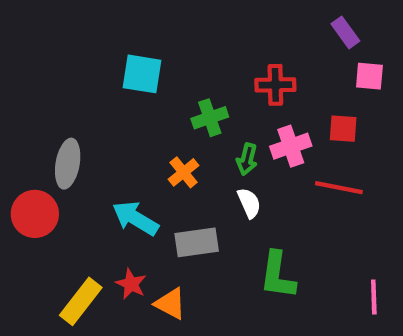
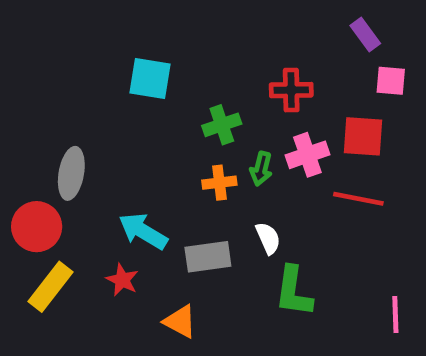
red square: (343, 129) -> (363, 136), size x1.4
orange cross: (184, 172) -> (219, 183), moved, turned 32
white semicircle: (249, 203) -> (268, 238), moved
red star: (131, 284) -> (122, 280), moved
yellow rectangle: (81, 301) -> (50, 287), moved

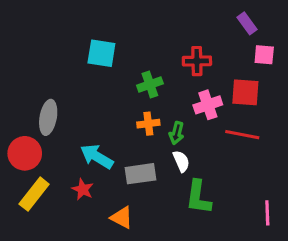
green arrow: (261, 169) -> (177, 133), moved

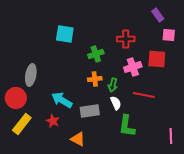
red line: (242, 135) -> (144, 95), moved

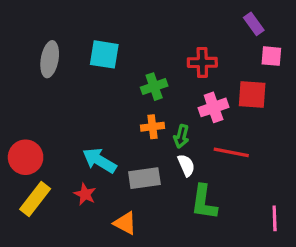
gray ellipse: (31, 75) -> (50, 59), moved

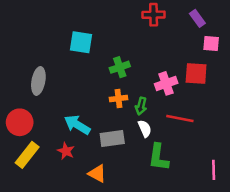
gray ellipse: (50, 59) -> (38, 81), moved
red cross: (202, 62) -> (154, 15), moved

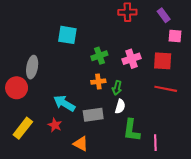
pink cross: (166, 83) -> (132, 59), moved
red line: (180, 119) -> (166, 89), moved
red circle: (20, 122) -> (17, 88), moved
white semicircle: (145, 129) -> (120, 106), turned 40
pink line: (214, 170) -> (155, 143), moved

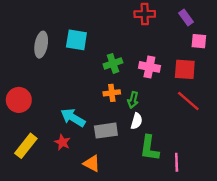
pink cross: (132, 59) -> (149, 67), turned 30
gray ellipse: (32, 67) -> (41, 45), moved
red line: (166, 89) -> (188, 101), turned 30

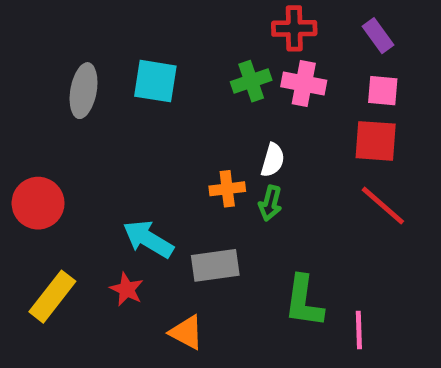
pink square: (199, 41) -> (383, 91), moved
green cross: (113, 63) -> (251, 81), moved
pink cross: (149, 67) -> (304, 83), moved
white semicircle: (137, 121) -> (273, 160), moved

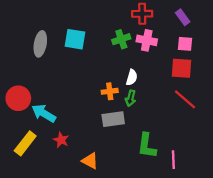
cyan arrow: (148, 239) -> (44, 113), moved
gray rectangle: (215, 265) -> (113, 119), moved

